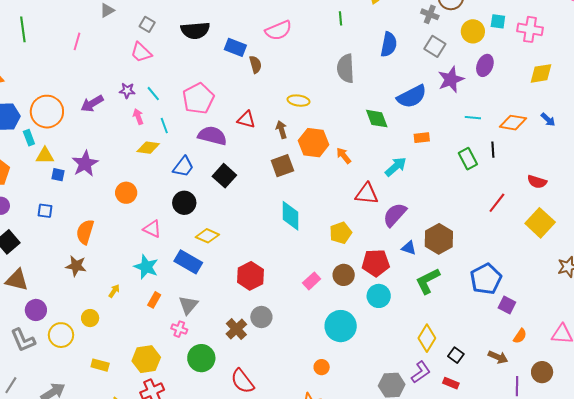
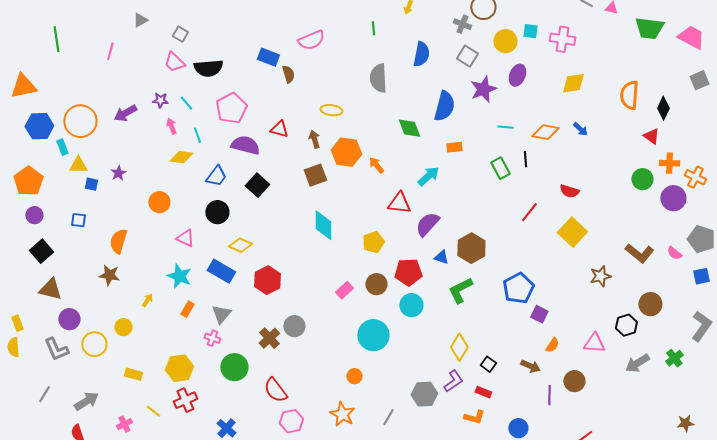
black semicircle: (195, 30) -> (208, 68), moved
blue semicircle: (412, 97) -> (444, 106), turned -48
purple star: (85, 164) -> (118, 173), size x0.6
red hexagon: (250, 276) -> (267, 280), moved

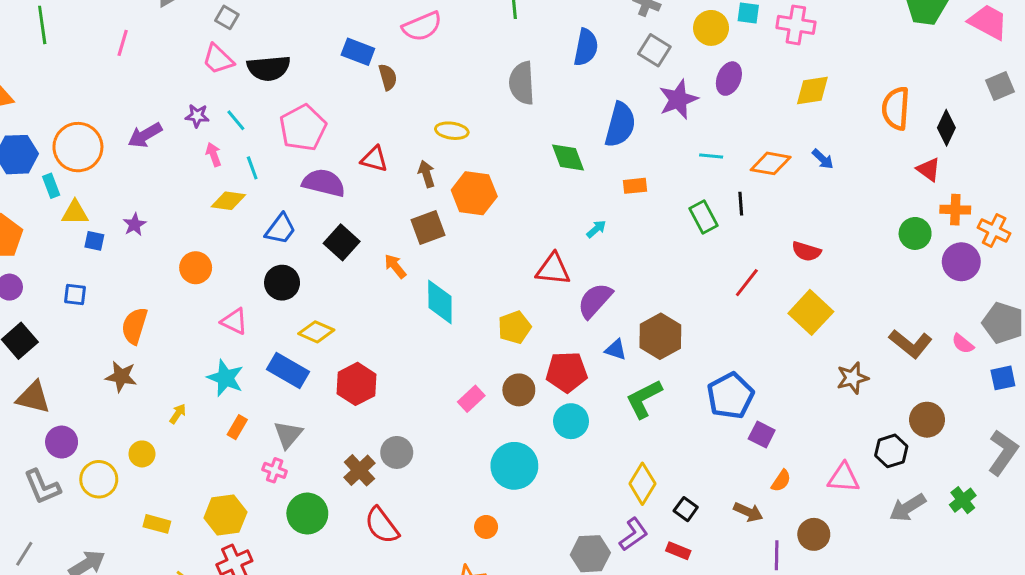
orange arrow: (376, 165) -> (395, 266), moved
cyan arrow: (428, 176) -> (596, 229), size x0.6
red semicircle: (275, 390) -> (382, 525), moved

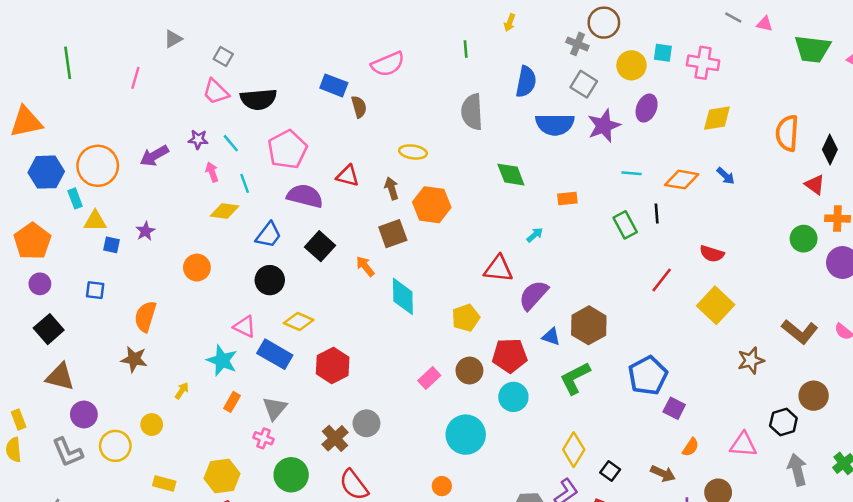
blue semicircle: (620, 125) -> (555, 124), moved, turned 75
pink triangle: (234, 321) -> (245, 327), moved
gray arrow: (908, 508) -> (797, 470), turned 108

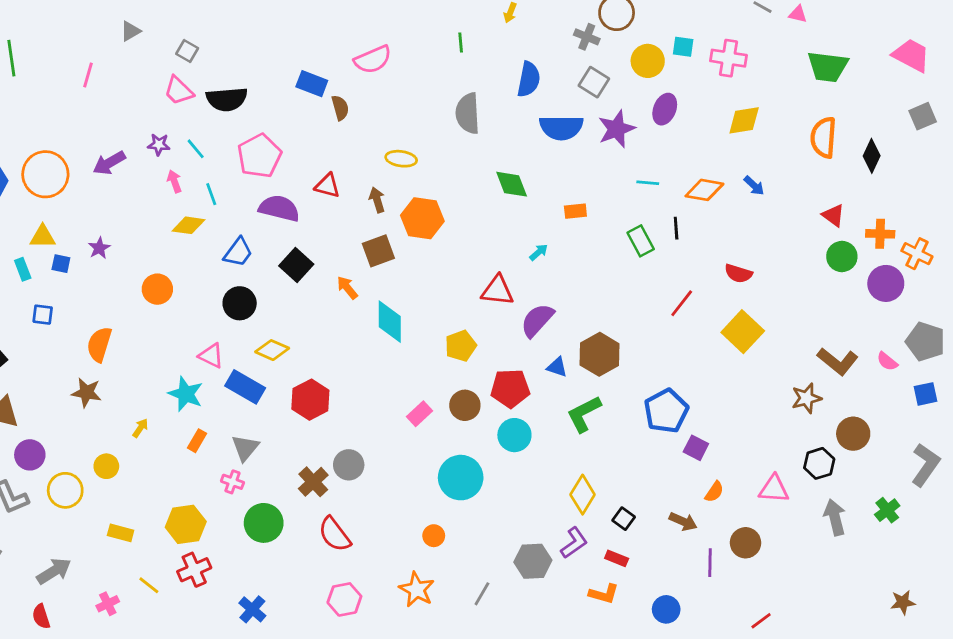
green trapezoid: (812, 49) -> (828, 67), moved
red triangle: (815, 185) -> (833, 215), moved
cyan rectangle: (75, 198) -> (23, 269), moved
brown star: (751, 360) -> (806, 398), moved

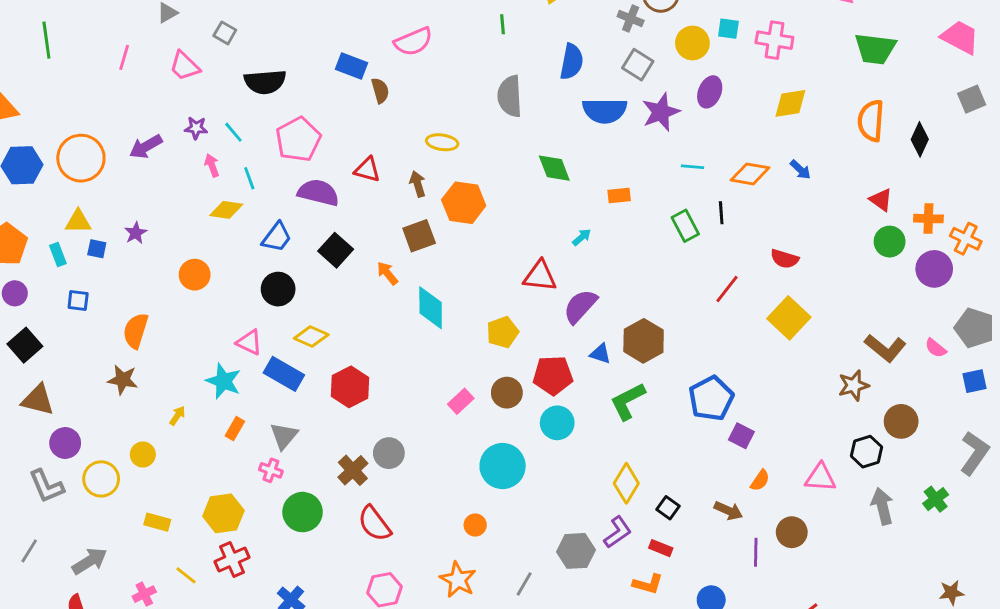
pink trapezoid: (179, 91) -> (185, 66), moved

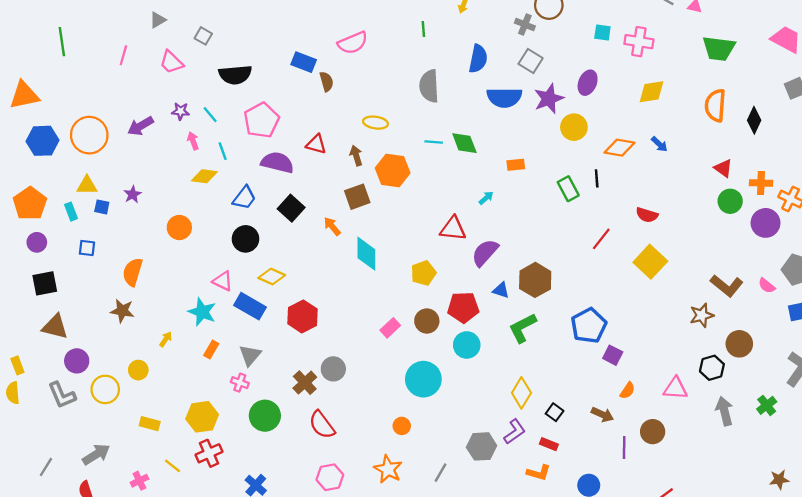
yellow circle: (692, 43) -> (574, 127), moved
cyan line: (692, 167) -> (434, 142), moved
black square: (25, 345) -> (45, 283), turned 30
gray line: (29, 551) -> (46, 467), moved

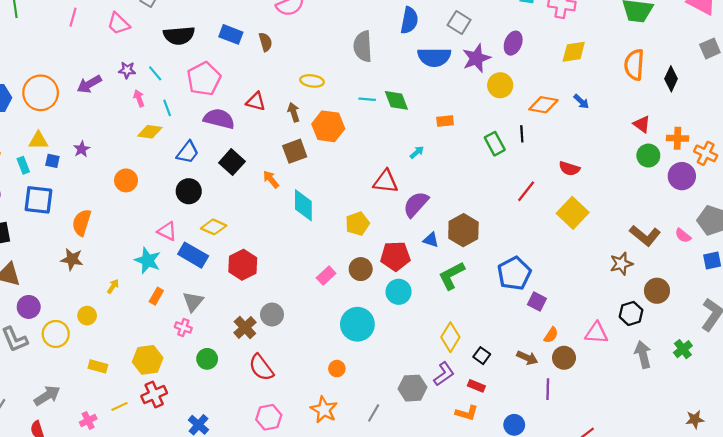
blue rectangle: (304, 62) -> (231, 34), moved
blue square: (87, 248) -> (38, 200), size x1.8
green circle: (265, 416) -> (207, 359), size x0.7
brown circle: (653, 432) -> (564, 358), moved
yellow line: (172, 466) -> (120, 406), turned -63

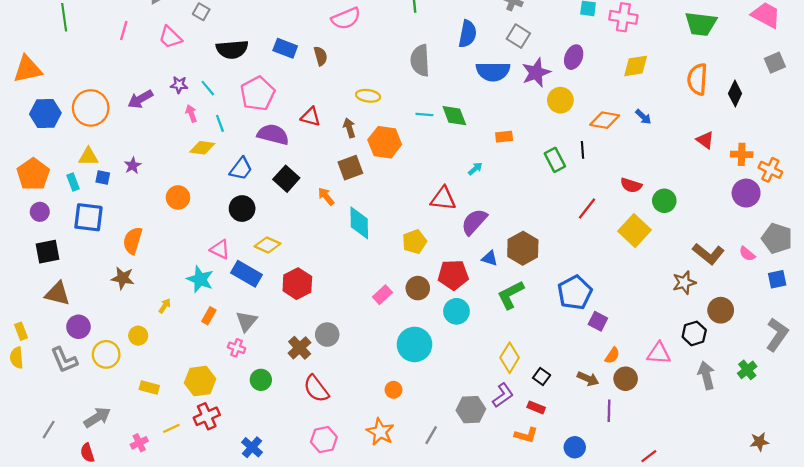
green circle: (648, 156) -> (664, 201), moved

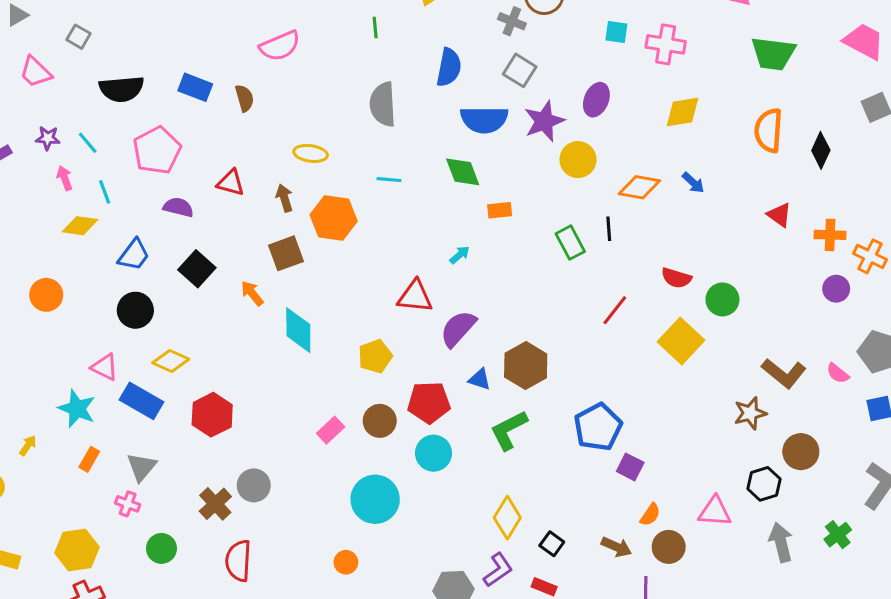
green diamond: (454, 116) -> (463, 172), moved
purple semicircle: (273, 134) -> (178, 207), size x0.7
purple circle: (746, 193) -> (836, 289), size x0.7
red semicircle: (316, 389) -> (238, 561), turned 40

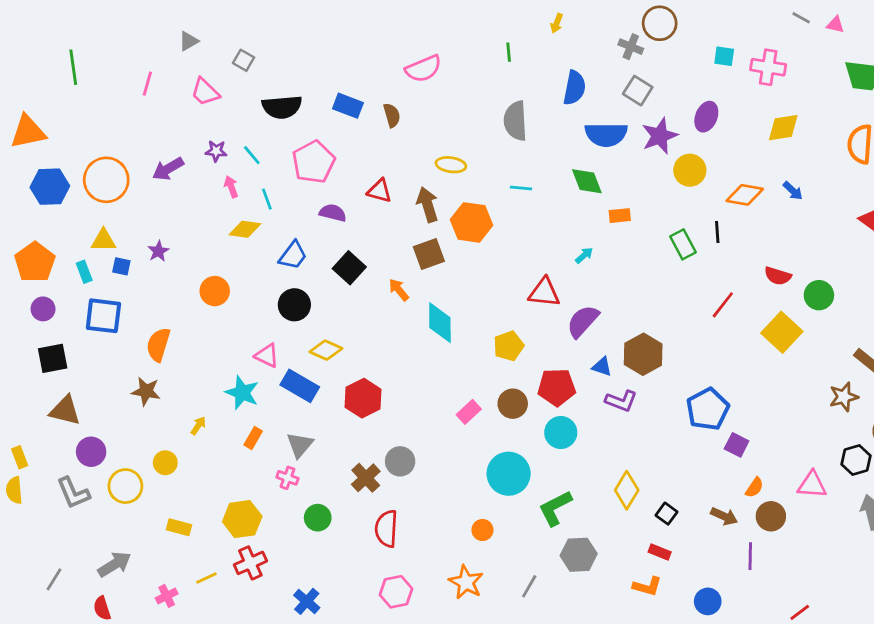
brown arrow: (284, 198) -> (428, 205), size x1.4
green L-shape: (509, 430) -> (555, 508), moved
purple L-shape: (498, 570) -> (621, 401), moved, turned 56

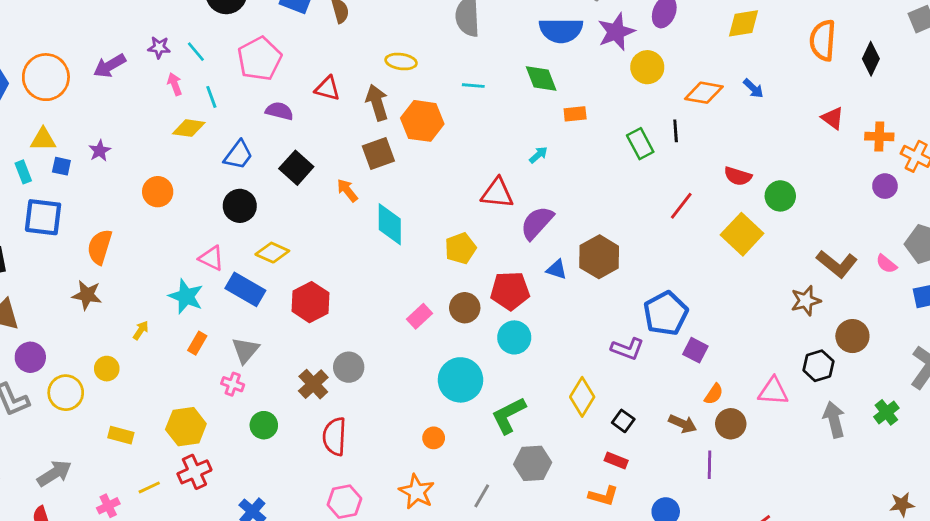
purple L-shape: (621, 401) -> (627, 349), moved

